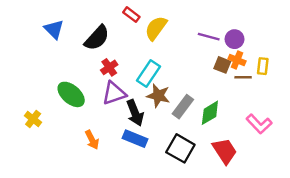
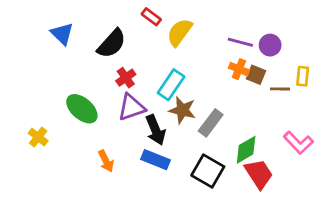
orange cross: (237, 60) -> (239, 69), moved
green diamond: (210, 113) -> (246, 150), moved

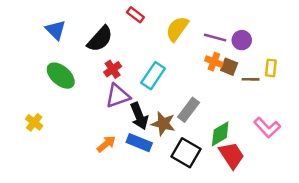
yellow semicircle: (180, 32) -> (177, 29), moved
green ellipse: (82, 109) -> (61, 76), moved
brown star: (182, 110) -> (163, 124), moved
orange arrow: (106, 161) -> (106, 144), moved, turned -102

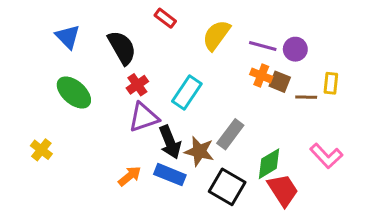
black semicircle: (100, 39) -> (122, 48), turned -72

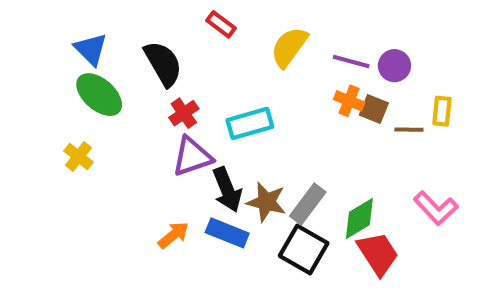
green ellipse: (74, 92) -> (99, 95), moved
cyan rectangle: (187, 92) -> (250, 123), turned 40
gray rectangle: (230, 134) -> (308, 204), moved
yellow cross: (41, 150) -> (78, 157), moved

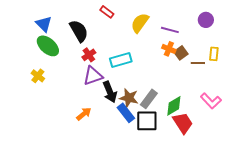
purple circle: (394, 66) -> (206, 20), moved
brown square: (374, 109) -> (181, 53), turned 32
blue rectangle: (227, 233) -> (126, 113), moved, turned 30
black square: (304, 249) -> (147, 121), turned -30

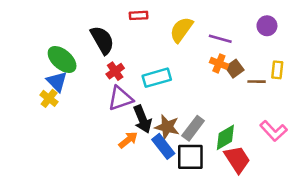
red rectangle: (107, 12) -> (139, 15), turned -40
blue triangle: (44, 24) -> (57, 82), moved
orange arrow: (84, 114) -> (128, 140), moved

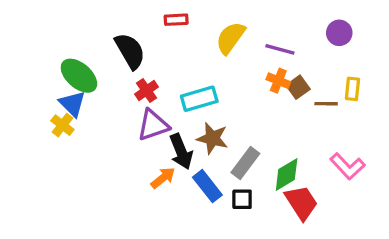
brown star: (167, 127) -> (212, 138), moved
black square: (190, 157) -> (242, 199), size x0.6

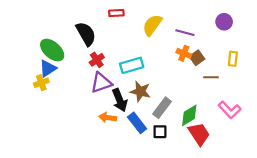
blue triangle: (72, 104) -> (48, 69), turned 42
brown line: (326, 104) -> (211, 77), moved
yellow cross: (62, 125) -> (41, 83), turned 32
orange arrow: (163, 178) -> (108, 118), turned -133

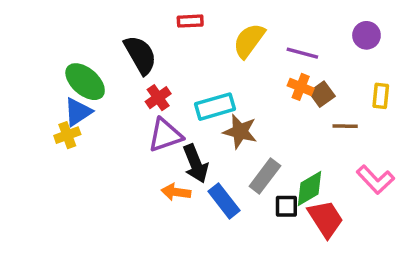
brown star: (140, 91) -> (240, 131), moved
black square: (160, 132) -> (286, 206), moved

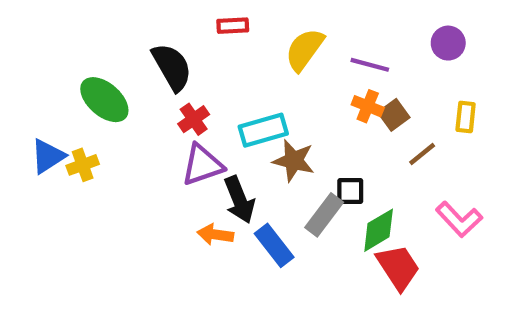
blue triangle: (78, 112) -> (48, 156), moved
brown line: (345, 126) -> (422, 154), turned -40
black square: (286, 206) -> (350, 191), moved

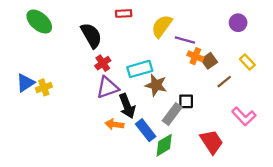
purple line: (370, 65) -> (185, 40), moved
green ellipse: (104, 100) -> (39, 22), moved
yellow rectangle: (466, 117) -> (247, 62), turned -49
green diamond: (379, 230) -> (164, 145), moved

